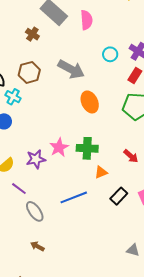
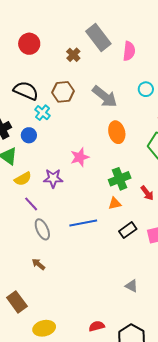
pink star: (59, 147) -> (80, 157), moved
green cross: (87, 148) -> (120, 179), moved, turned -35

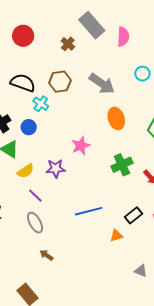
orange triangle: (115, 203) -> (116, 236), moved
gray ellipse: (42, 229) -> (35, 223), moved

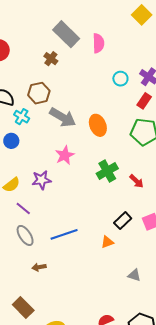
brown cross: (68, 44) -> (51, 59), moved
gray arrow: (102, 84) -> (63, 117), moved
blue line: (89, 211) -> (64, 234), moved
brown arrow: (46, 255) -> (39, 267), turned -40

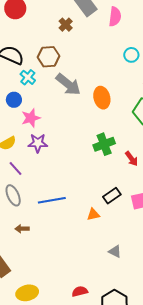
pink star: (65, 155) -> (31, 118), moved

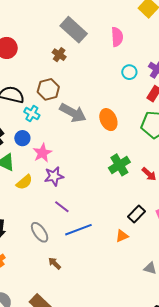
pink semicircle: (115, 17) -> (117, 37), moved
purple line: (15, 168) -> (62, 207), moved
brown arrow: (22, 229) -> (55, 263), turned 56

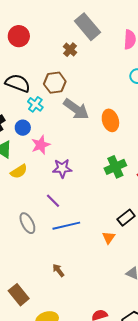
purple star: (54, 176) -> (62, 168), moved
orange triangle: (122, 236) -> (109, 238), turned -40
brown arrow: (55, 263) -> (58, 270), moved

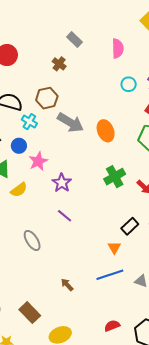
gray rectangle: (88, 27) -> (75, 39), size x0.6
purple star: (62, 168) -> (62, 183), turned -30
purple line: (53, 201) -> (65, 216), moved
blue line: (66, 226) -> (110, 275), moved

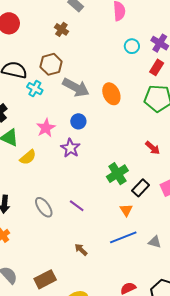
blue circle: (19, 146) -> (78, 121), moved
green cross: (115, 177) -> (117, 174), moved
purple line: (65, 216) -> (77, 206), moved
brown rectangle: (30, 313) -> (45, 279), turned -70

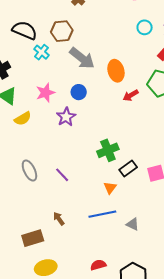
red arrow: (153, 148) -> (131, 95), moved, turned 98
brown rectangle: (45, 279) -> (33, 238), moved

